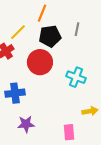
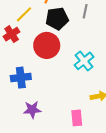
cyan cross: (76, 77) -> (84, 61), turned 30

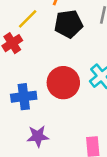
red circle: (47, 45) -> (63, 83), moved

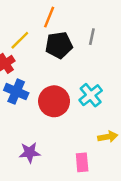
blue cross: (24, 97) -> (16, 92), moved, turned 30

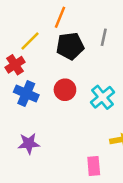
red circle: (54, 101) -> (65, 90), moved, size x0.7
purple star: (30, 153) -> (29, 143), moved

